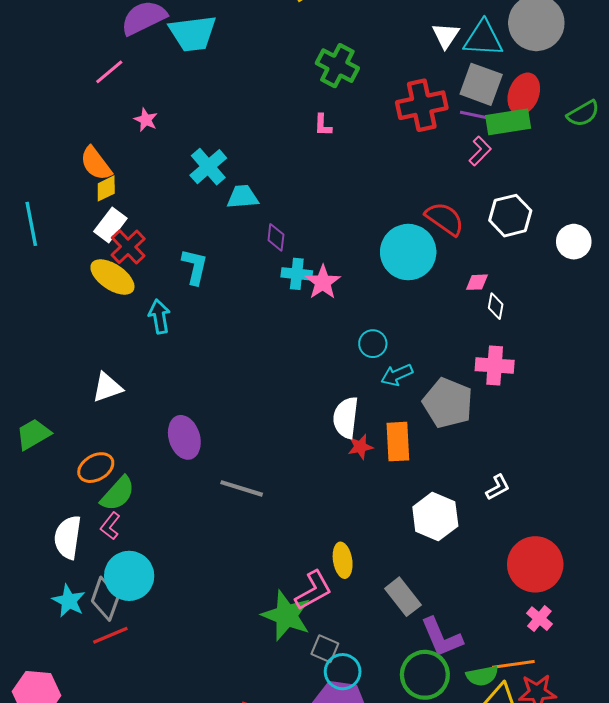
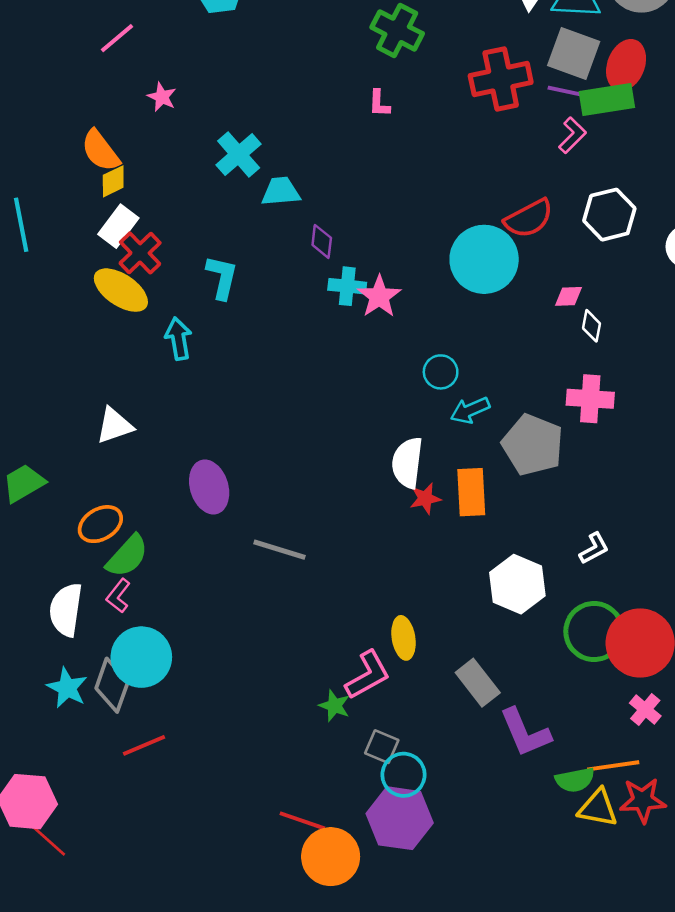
red semicircle: (445, 219) -> (529, 218), turned 117
green star: (286, 615) -> (334, 706), size x0.5
red line: (110, 635) -> (144, 745), moved
green circle: (425, 675) -> (594, 632), moved

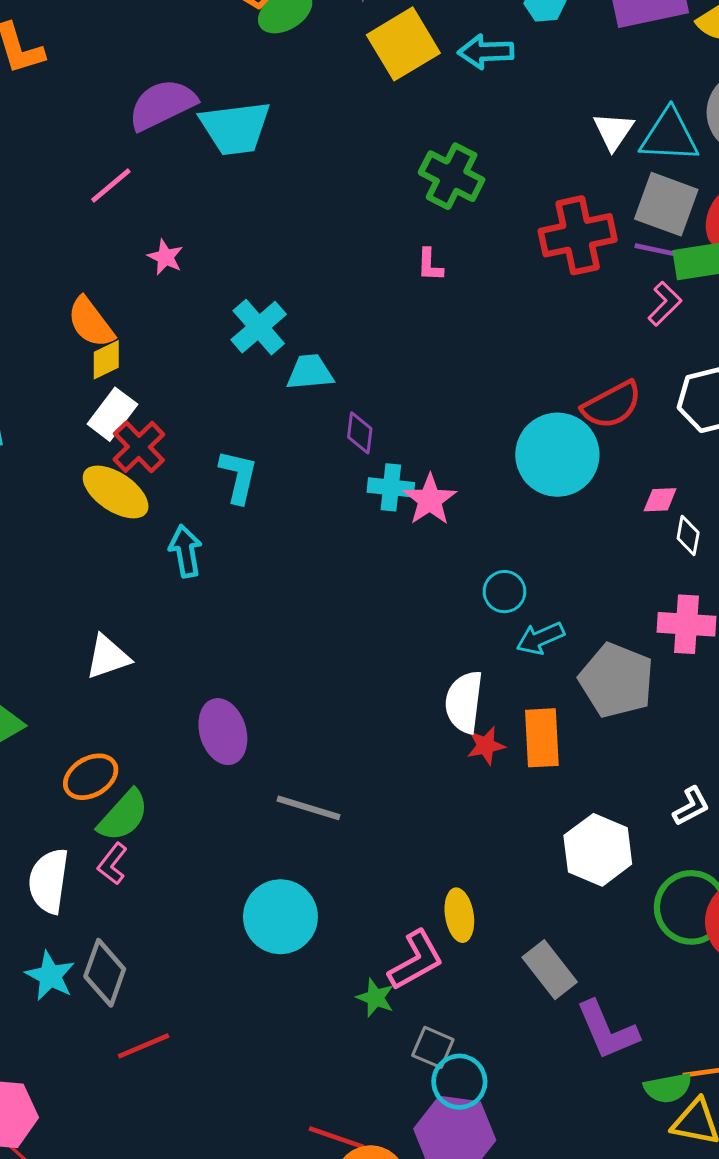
cyan circle: (141, 657) -> (280, 917), moved

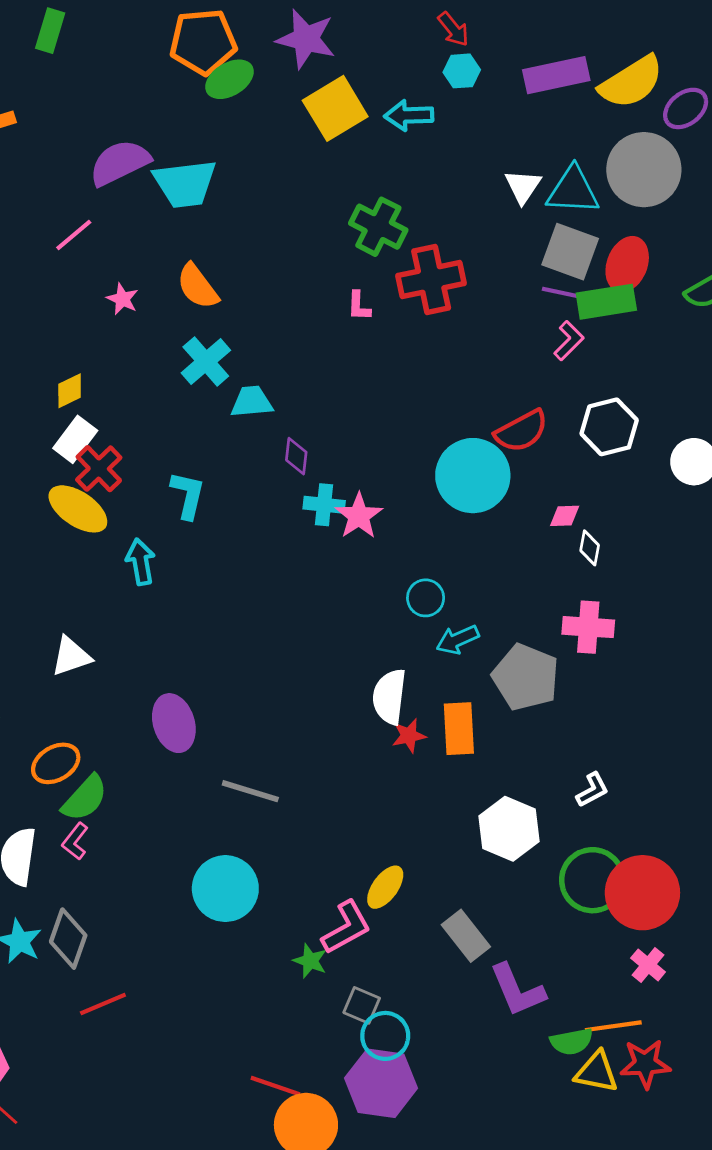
red cross: (578, 235) -> (431, 279), moved
orange semicircle: (91, 322) -> (198, 286), moved
yellow ellipse: (459, 915) -> (385, 887), turned 45

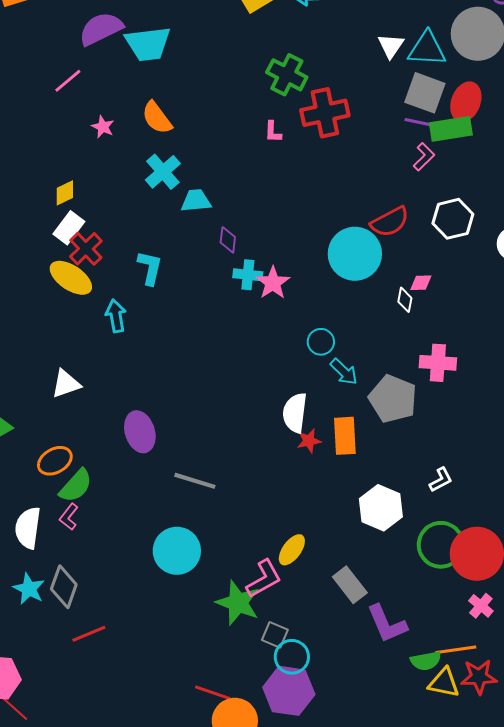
white diamond: (590, 548) -> (405, 300), moved
cyan arrow: (458, 640) -> (344, 372), turned -112
green star: (310, 961) -> (238, 603), size x1.8

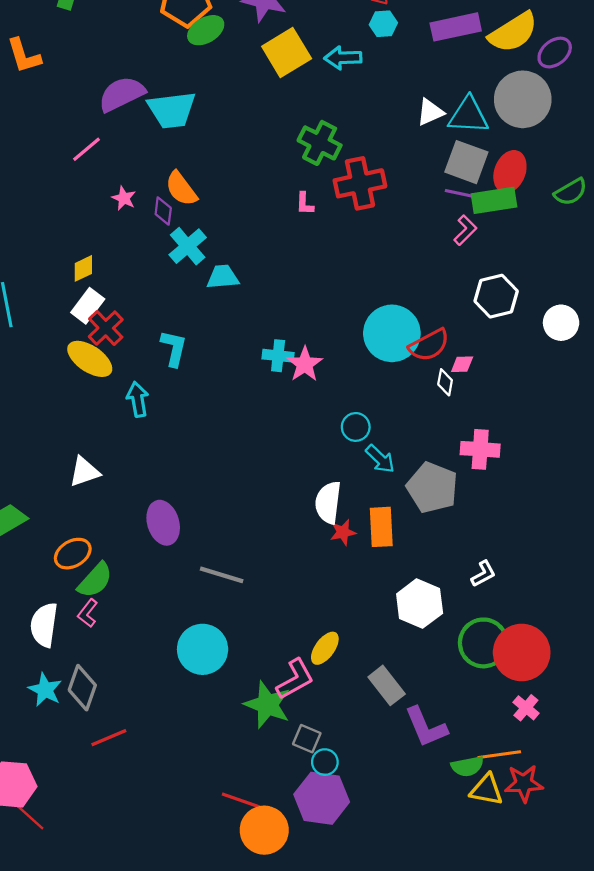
white triangle: (391, 46) -> (430, 112), turned 32
red semicircle: (390, 222) -> (429, 345), moved
purple diamond: (228, 240) -> (163, 211), moved
cyan circle: (292, 657) -> (325, 762), size x0.7

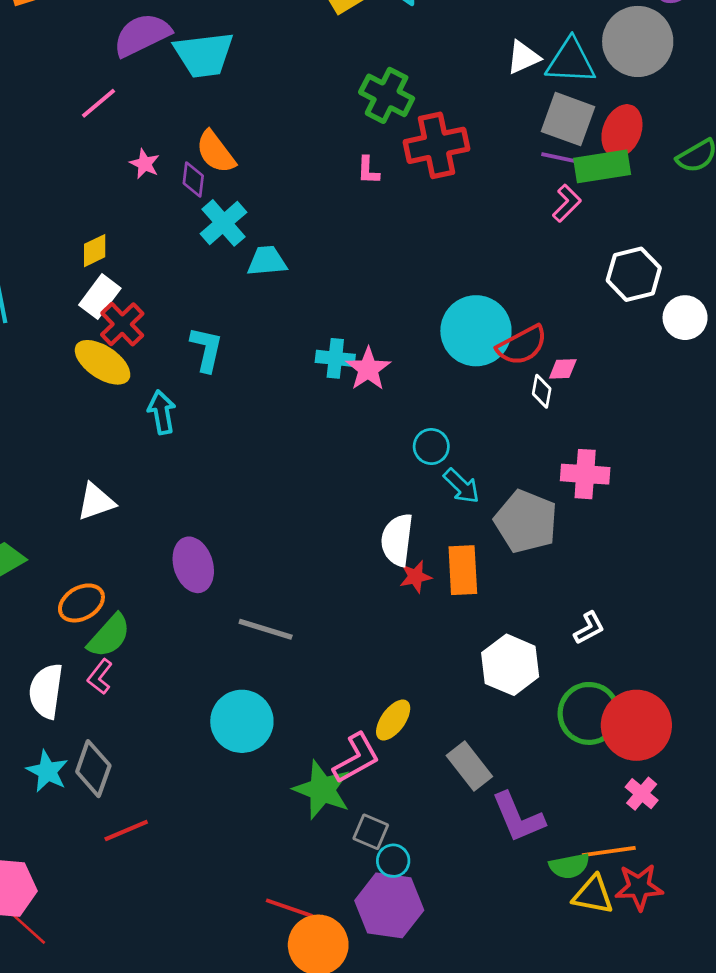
white hexagon: (496, 296) -> (634, 274), moved

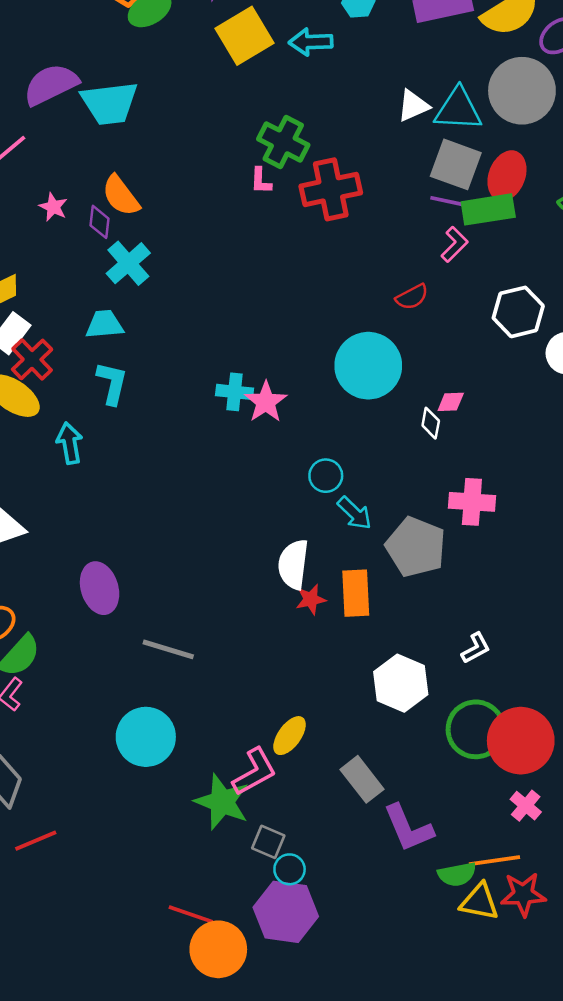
pink L-shape: (368, 170) -> (261, 181), moved
cyan trapezoid: (267, 261) -> (105, 324), moved
red semicircle: (522, 345) -> (412, 297), moved, size x0.7

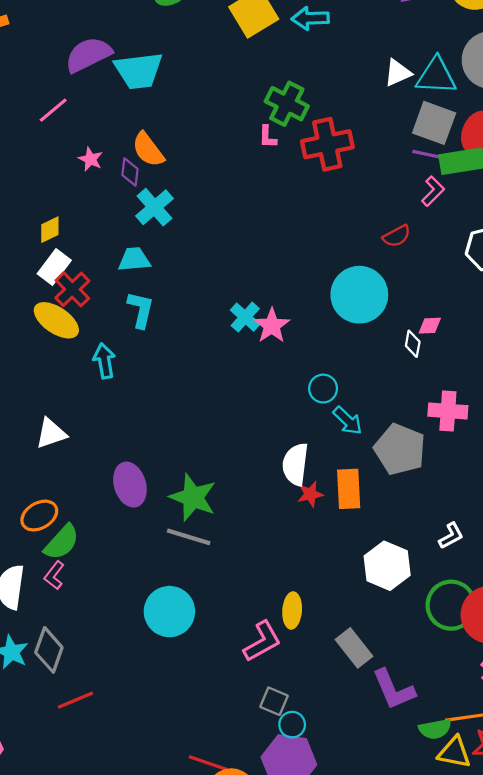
cyan cross: (235, 392) -> (245, 317), turned 36
yellow ellipse: (290, 736) -> (292, 610), turned -32
green star: (222, 802) -> (193, 497), moved

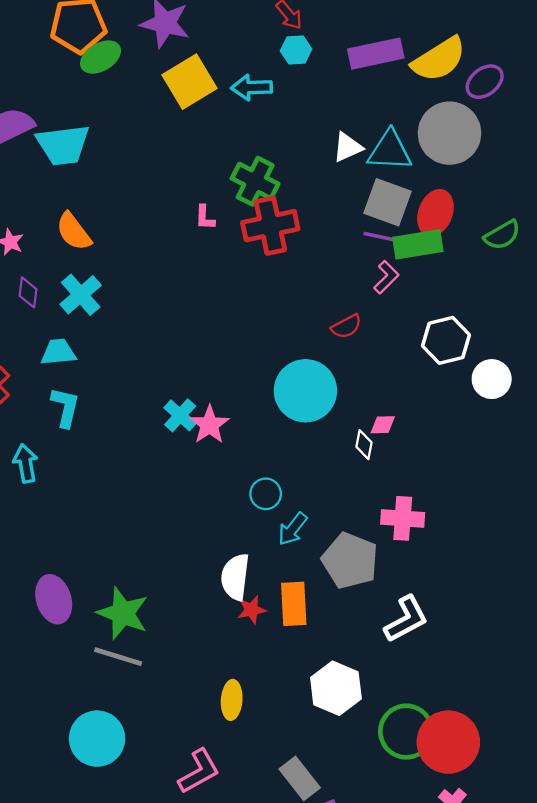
green cross: (287, 104) -> (255, 181), moved
purple diamond: (130, 172) -> (28, 292), moved
cyan arrow: (348, 421) -> (293, 529), turned 84
white L-shape: (451, 536) -> (406, 619), moved, size x1.6
yellow ellipse: (292, 610) -> (232, 700), moved

